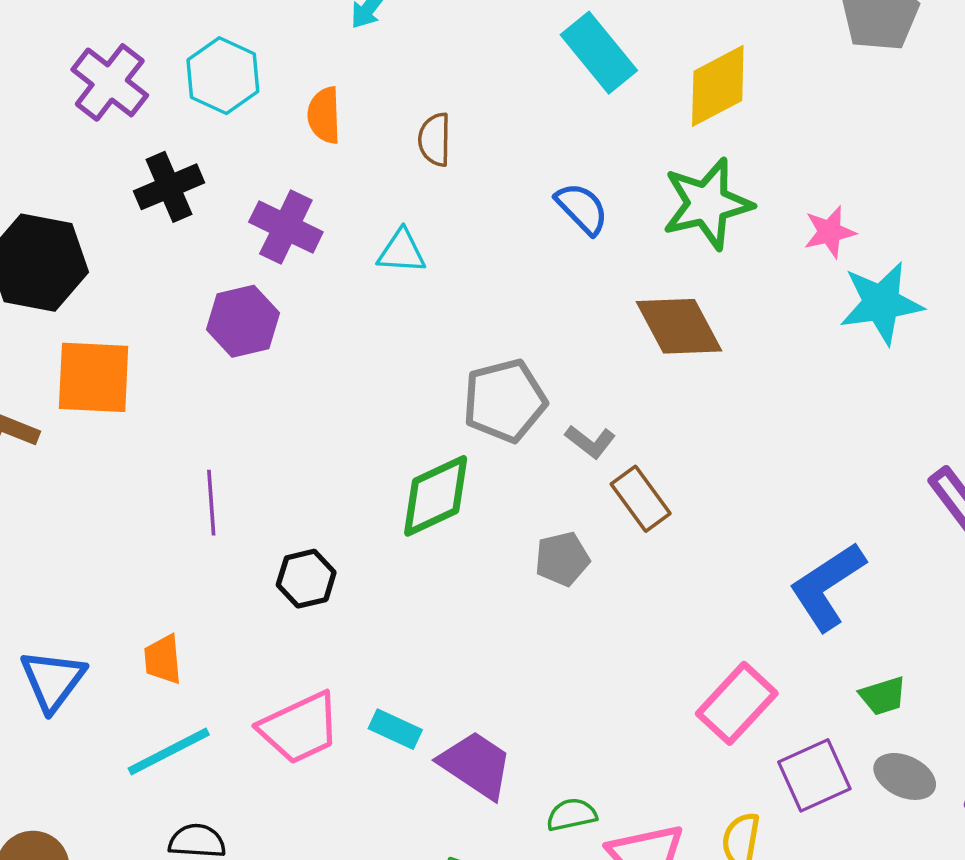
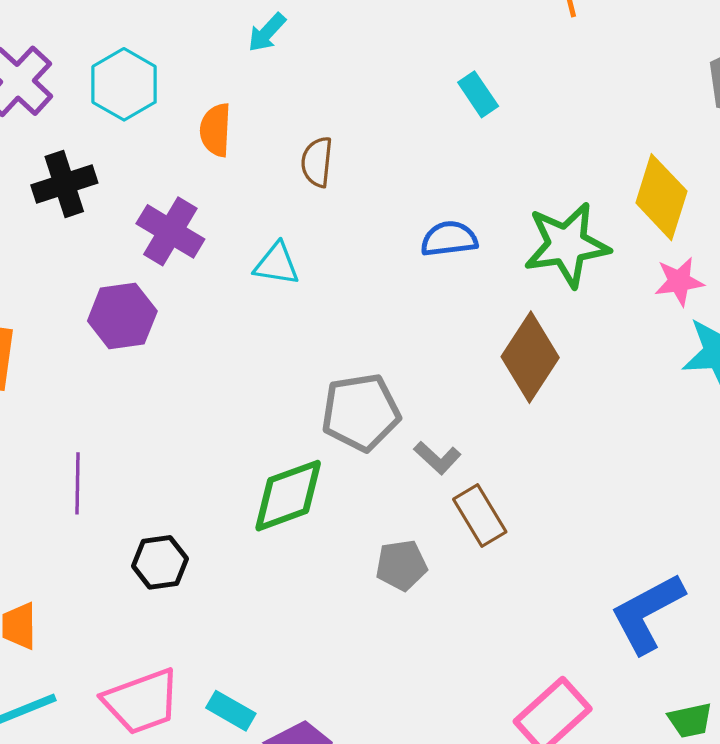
cyan rectangle: (599, 53) -> (478, 94), size x0.6
yellow diamond: (718, 86) -> (661, 197), moved, turned -50
blue semicircle: (582, 209) -> (449, 239), turned -58
brown diamond: (679, 326) -> (530, 357), turned 56

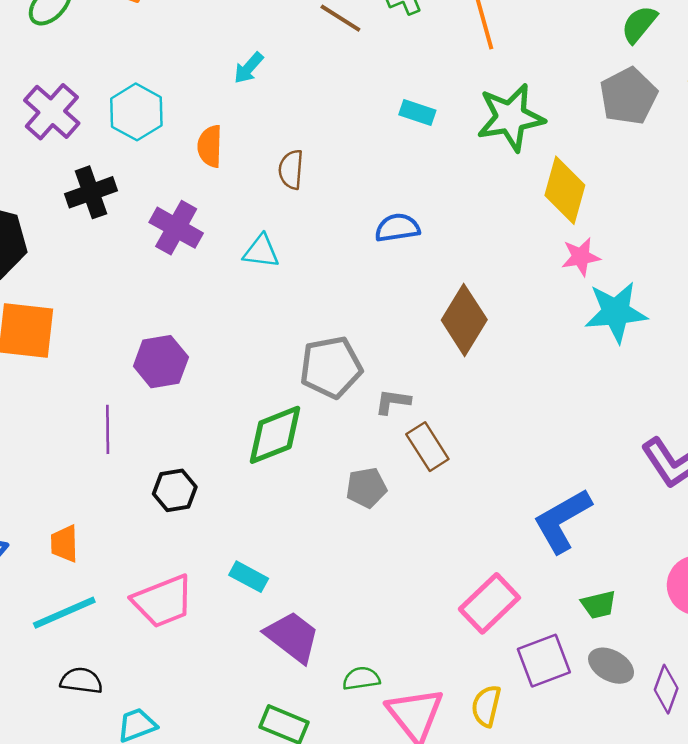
cyan rectangle: (478, 94) -> (417, 113), turned -36
green star: (567, 245) -> (511, 117), moved
purple hexagon: (122, 316) -> (161, 362), moved
gray L-shape: (437, 458) -> (393, 402), turned 147
cyan rectangle: (231, 711) -> (249, 577), moved

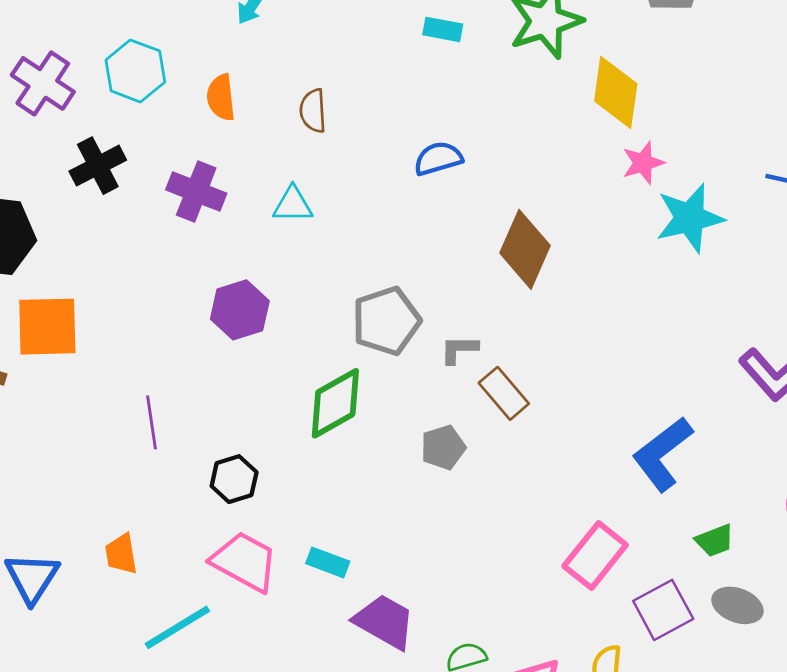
purple hexagon: (161, 362) -> (240, 310), moved
pink trapezoid: (163, 601) -> (245, 562), moved, turned -122
cyan line: (64, 613) -> (177, 627), moved

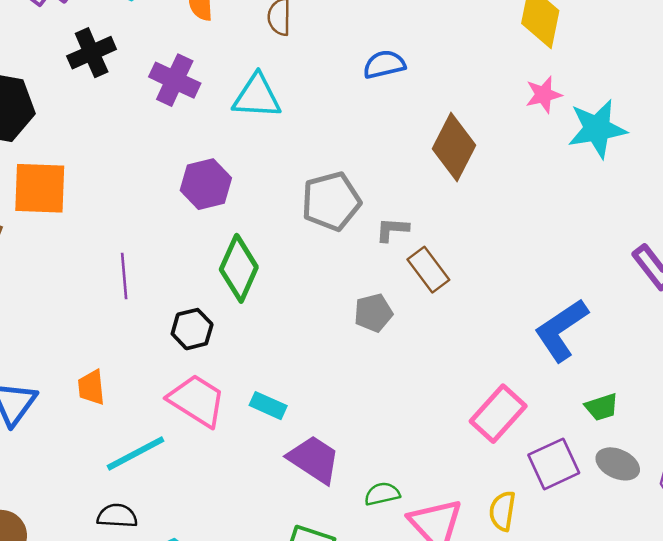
pink star: (643, 163) -> (544, 95), moved
cyan triangle: (293, 205) -> (257, 96), size x1.4
green diamond: (335, 403) -> (239, 268), moved, turned -40

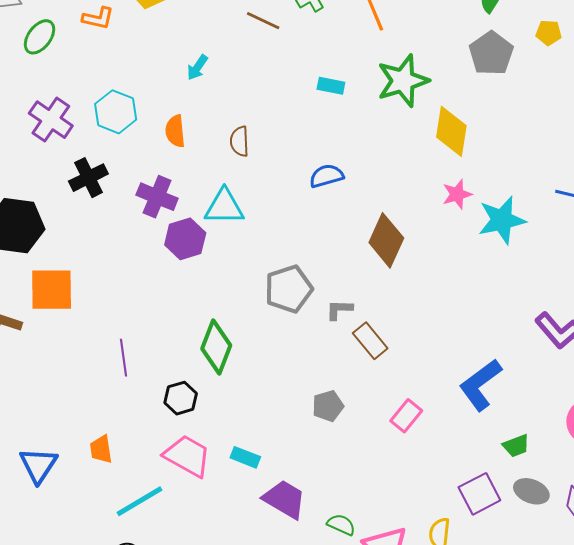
purple hexagon: (206, 184) -> (185, 239), moved
gray pentagon: (373, 313) -> (328, 406), moved
pink rectangle: (498, 414) -> (406, 416), moved, size x0.7
green semicircle: (382, 494) -> (341, 525), turned 40

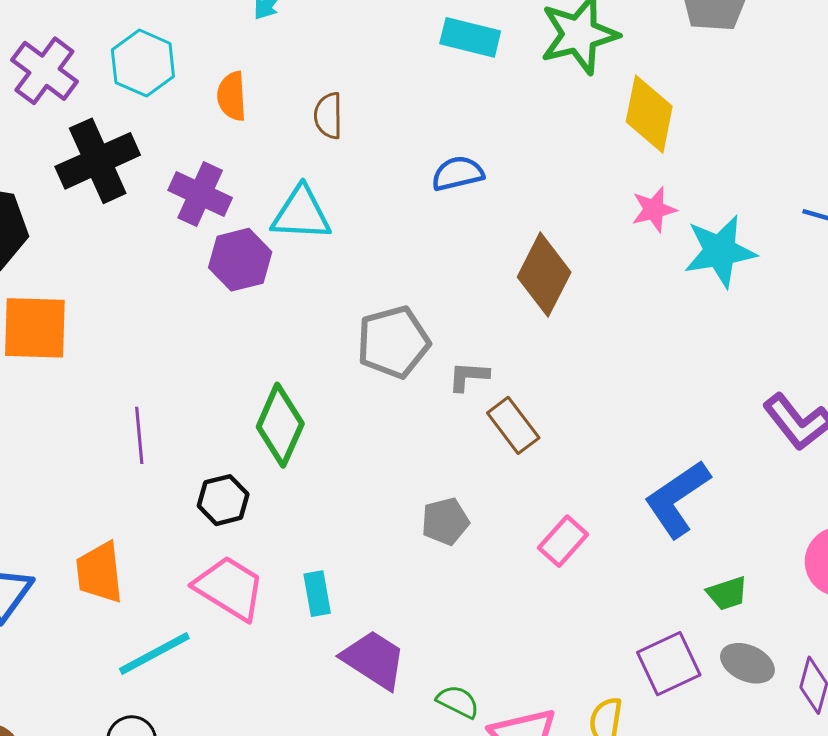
cyan rectangle: (331, 86) -> (470, 37), size x1.4
black cross: (88, 178) -> (98, 161), size x1.4
orange trapezoid: (101, 449) -> (100, 572), size x1.4
cyan rectangle: (245, 457) -> (317, 594), turned 56

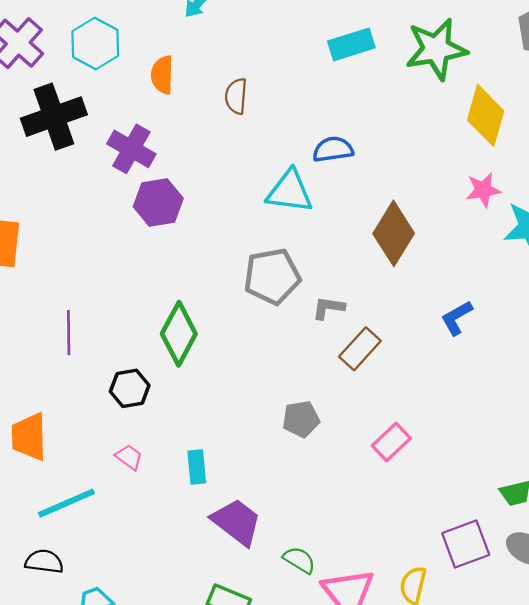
cyan rectangle: (470, 37) -> (351, 44), turned -36
cyan triangle: (301, 214) -> (290, 191), moved
brown rectangle: (513, 425) -> (360, 349), turned 75
blue L-shape: (677, 499) -> (457, 318), moved, size x0.6
pink trapezoid: (229, 588) -> (129, 457), size x0.5

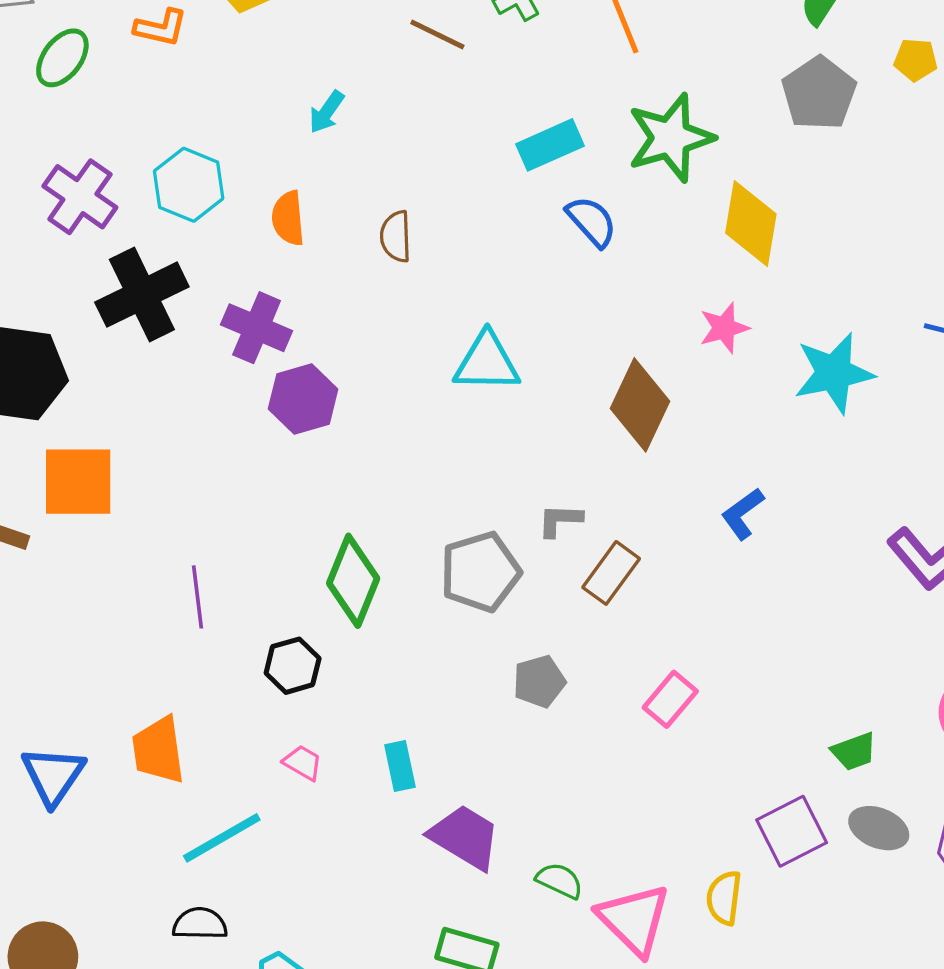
blue semicircle: (333, 149) -> (592, 221), moved, turned 63
pink star: (483, 190) -> (724, 328), moved
gray pentagon: (272, 276) -> (480, 572), moved

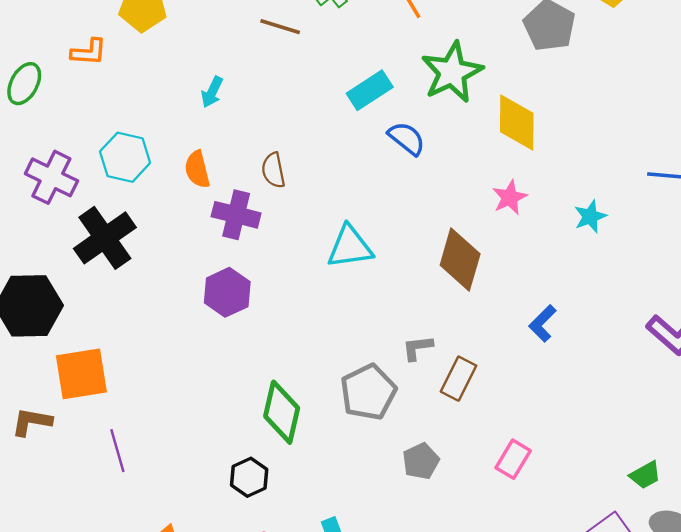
purple cross: (257, 328) -> (236, 215), moved
cyan star: (834, 373) -> (590, 216), size x0.6
purple line: (198, 597) -> (117, 451), moved

